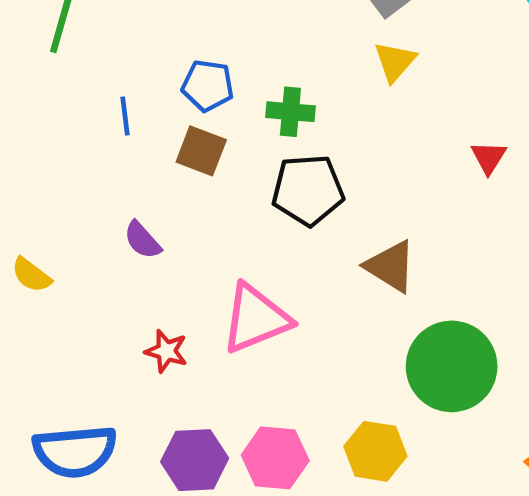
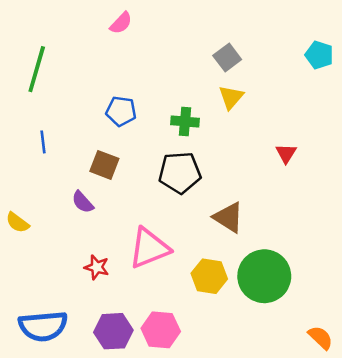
green cross: (290, 112) -> (185, 121), moved
blue line: (125, 116) -> (43, 142), moved
brown square: (201, 151) -> (104, 165), moved
yellow hexagon: (375, 451) -> (209, 276), moved

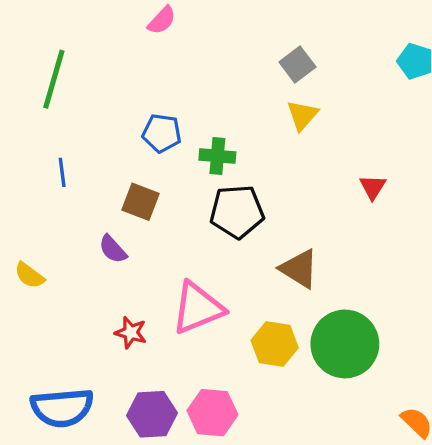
green cross: (185, 121) -> (217, 156), moved

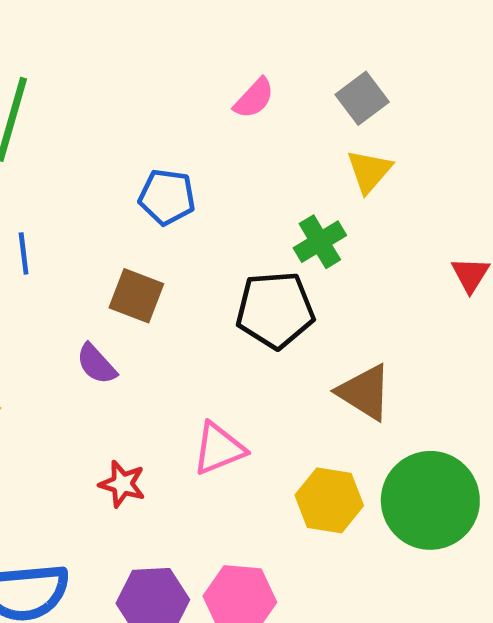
pink semicircle: (162, 20) -> (254, 98), moved
green cross: (217, 156) -> (320, 242), moved, turned -36
pink triangle: (198, 308) -> (219, 449), size x0.7

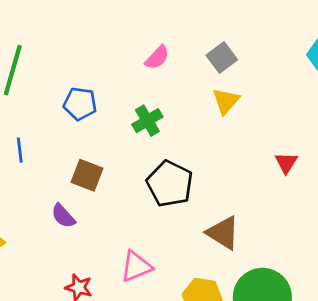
blue pentagon: (167, 197) -> (80, 104), moved
green cross: (320, 242) -> (147, 121), moved
black pentagon: (275, 310) -> (170, 184), turned 30

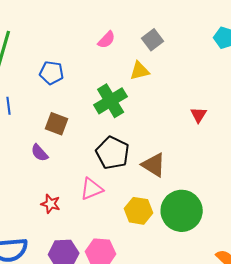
yellow triangle: (226, 101) -> (140, 71), moved, turned 35
green cross: (147, 121) -> (111, 101), moved, size x1.5
black pentagon: (170, 184) -> (113, 153), moved

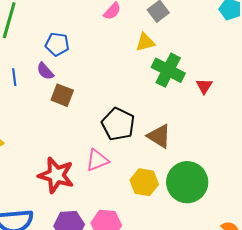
green cross: (111, 101) -> (168, 70), moved, turned -32
purple semicircle: (40, 153) -> (45, 71), moved
red star: (51, 204) -> (56, 175), size x1.8

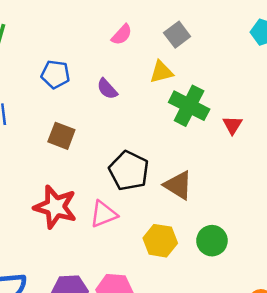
purple semicircle: (45, 71) -> (107, 89), moved
red star: (56, 175) -> (55, 207), moved
green circle: (187, 182) -> (212, 241), size x0.6

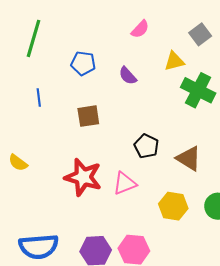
gray square: (177, 35) -> (200, 34), moved
brown square: (61, 136) -> (88, 116), turned -30
black pentagon: (129, 171) -> (146, 146), size x0.7

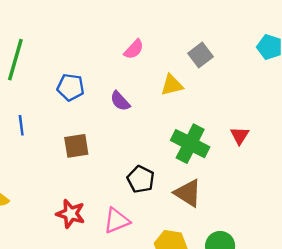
green cross: (198, 90) -> (190, 144), moved
red star: (83, 177) -> (71, 214), size x0.7

